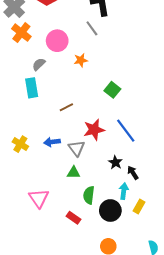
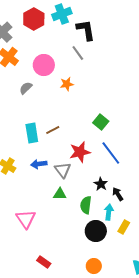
cyan rectangle: (32, 88) -> (32, 133), moved
green square: (112, 90) -> (101, 122), moved
green semicircle: (89, 195) -> (86, 205), moved
red rectangle: (74, 218) -> (44, 262), moved

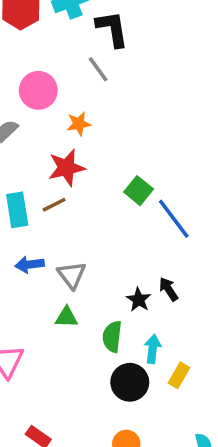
red star: (80, 152) -> (66, 168), moved
blue line: (111, 153) -> (174, 219), moved
black arrow: (118, 194) -> (168, 289), moved

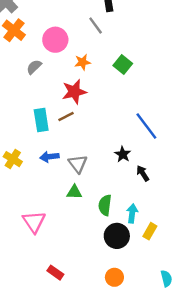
green square: (139, 191) -> (123, 65), moved
black star: (139, 300) -> (123, 154), moved

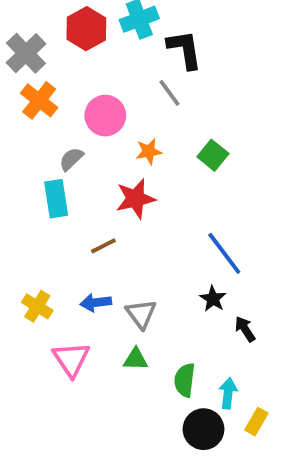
brown line: (66, 117) -> (103, 246), moved
cyan rectangle: (41, 120) -> (56, 199), moved
blue line: (146, 126) -> (224, 253), moved
pink triangle: (34, 222) -> (71, 359), moved

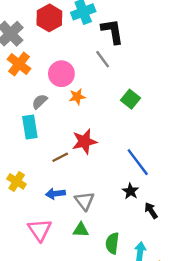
orange star: (149, 151) -> (77, 97), moved
red star: (135, 199) -> (84, 142), moved
yellow cross: (37, 306) -> (17, 181), moved

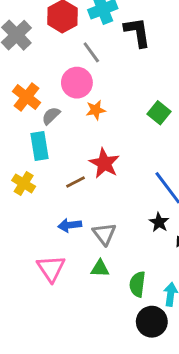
gray line: (103, 59) -> (91, 52), moved
orange cross: (19, 64) -> (27, 97), moved
red star: (84, 142) -> (104, 163), turned -30
yellow cross: (17, 181) -> (24, 183), moved

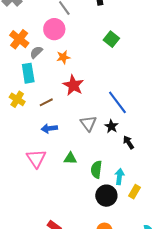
orange star: (96, 110) -> (63, 57), moved
green square: (159, 113) -> (111, 39), moved
brown line: (75, 182) -> (46, 102), moved
gray triangle: (104, 234) -> (88, 123), moved

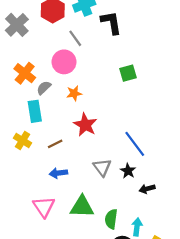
green square: (111, 39) -> (128, 73), turned 35
black arrow: (128, 142) -> (147, 189), turned -72
green triangle: (70, 158) -> (82, 207), size x1.6

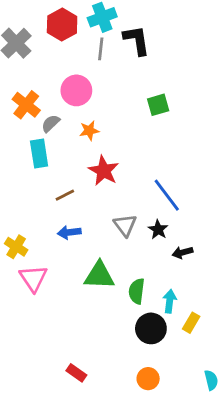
gray line: (75, 38) -> (101, 49), moved, turned 42
yellow cross: (22, 140) -> (16, 247), moved
pink triangle: (44, 207) -> (33, 278), moved

